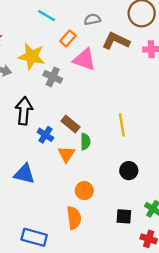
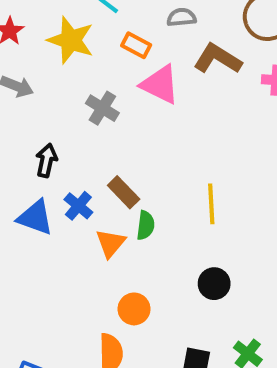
orange rectangle: (68, 38) -> (136, 45), turned 70
yellow star: (32, 56) -> (71, 40), moved
black arrow: (24, 111) -> (46, 160), size x0.7
blue triangle: (24, 174) -> (35, 217), moved

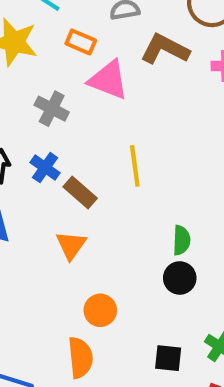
yellow line: (211, 204) -> (135, 166), moved
blue cross: (78, 206) -> (45, 168), moved
green semicircle: (146, 225) -> (181, 240), moved

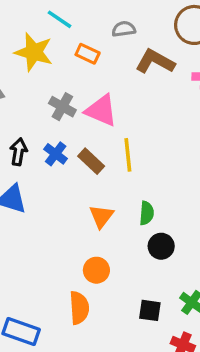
pink triangle: (108, 80) -> (101, 110), moved
brown rectangle: (80, 192) -> (91, 161), moved
green semicircle: (181, 240) -> (147, 213), moved
orange triangle: (71, 245) -> (101, 216), moved

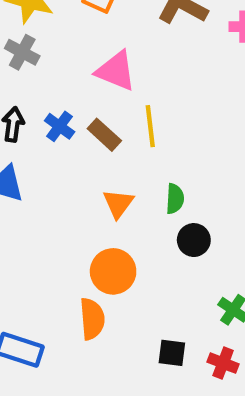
gray cross: (62, 107) -> (22, 52), moved
orange circle: (96, 270) -> (113, 271), size x1.4
black square: (150, 310) -> (172, 353), moved

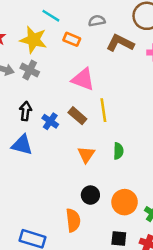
blue cross: (60, 126) -> (50, 121), moved
black circle: (194, 240) -> (90, 195), moved
orange circle: (113, 271) -> (125, 202), moved

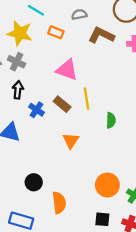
black arrow: (26, 111) -> (18, 90), moved
green semicircle: (118, 151) -> (111, 120), moved
black circle: (90, 195) -> (34, 182), moved

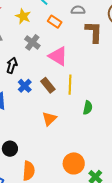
yellow star: (20, 33) -> (23, 16), size x0.7
brown L-shape: (101, 35) -> (94, 32), turned 55
gray cross: (17, 62) -> (32, 42), moved

